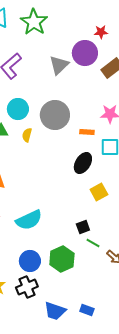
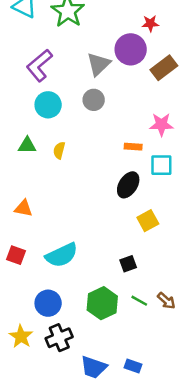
cyan circle: (18, 109) -> (48, 105), moved
gray circle: (55, 115) -> (94, 100), moved, size x0.6
green line: (93, 243) -> (139, 301), moved
blue circle: (30, 261) -> (48, 303), moved

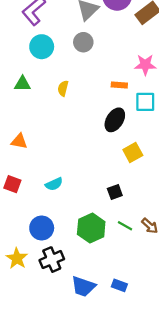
yellow semicircle: (59, 150) -> (63, 88), moved
cyan semicircle: (62, 255) -> (54, 184), size x0.6

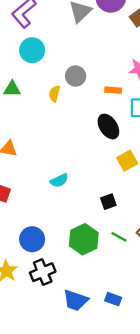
gray circle: (83, 42) -> (76, 76), moved
black ellipse: (115, 120) -> (108, 126), turned -65
cyan semicircle: (54, 184) -> (59, 181), moved

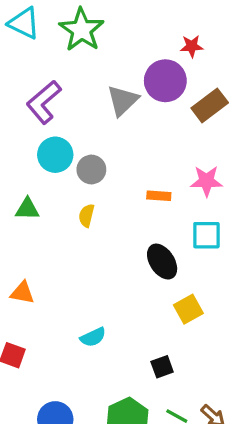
gray circle: (76, 76) -> (91, 169), moved
orange rectangle: (113, 90) -> (159, 196), moved

